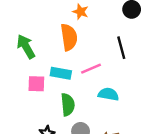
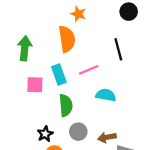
green arrow: (26, 47) -> (25, 48), turned 35
cyan rectangle: (61, 73) -> (59, 74), turned 60

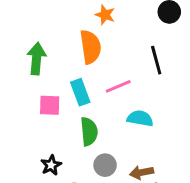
black star: (45, 134) -> (51, 165), moved

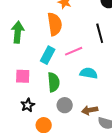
cyan rectangle: (80, 92) -> (48, 55), turned 48
pink square: (50, 105) -> (23, 76), moved

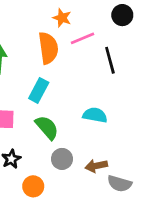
pink line: (74, 51) -> (83, 38), moved
green semicircle: (54, 82) -> (47, 127), turned -36

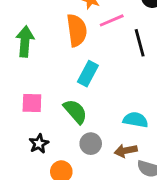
cyan rectangle: (39, 90) -> (88, 74), moved
cyan semicircle: (95, 115) -> (135, 120), moved

